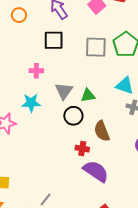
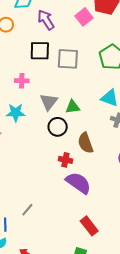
gray square: (96, 47) -> (68, 59), moved

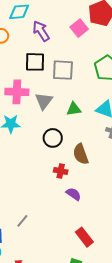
pink cross: (22, 81) -> (17, 92), size x1.6
gray triangle: (49, 102) -> (44, 101), moved
green triangle: (73, 107) -> (74, 109), moved
purple semicircle: (78, 183) -> (74, 194), size x0.6

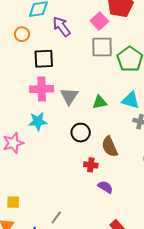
black square: (35, 62) -> (44, 59), moved
gray square: (63, 70) -> (102, 47), moved

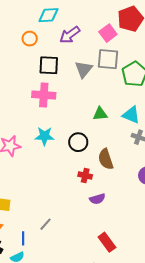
purple arrow: (62, 27) -> (70, 35), turned -95
gray triangle: (69, 96) -> (84, 69), moved
cyan star: (38, 121) -> (44, 136), moved
purple semicircle: (105, 187) -> (97, 199), turned 126

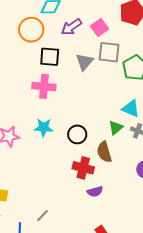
pink square: (108, 33) -> (99, 28), moved
orange circle: (30, 39) -> (31, 30), size x1.6
green triangle: (100, 114) -> (116, 128), moved, turned -35
red cross: (85, 175) -> (83, 168), size x1.5

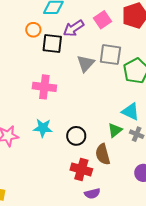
pink square: (99, 28) -> (102, 20), moved
orange circle: (31, 30) -> (33, 30), size x0.6
black square: (50, 57) -> (52, 43), moved

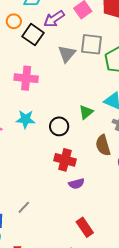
black square: (52, 43) -> (33, 35), turned 30
green triangle: (115, 130) -> (86, 112), moved
brown semicircle: (103, 154) -> (103, 145), moved

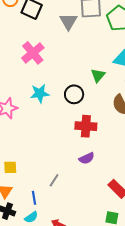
pink cross: (26, 78) -> (33, 53), turned -35
purple semicircle: (76, 184) -> (87, 158), moved

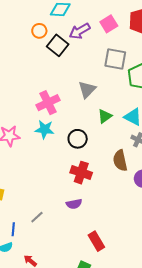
gray triangle: (68, 21) -> (87, 90), moved
pink cross: (33, 53) -> (48, 103), moved
green triangle: (98, 75) -> (105, 116), moved

